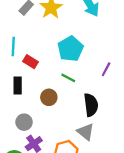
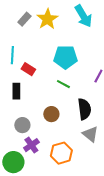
cyan pentagon: (70, 49) -> (65, 57), turned 30
brown circle: (49, 97) -> (51, 114), moved
gray triangle: (86, 132) -> (90, 134), moved

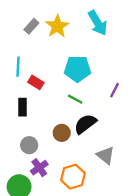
black semicircle: (84, 109) -> (85, 124), moved, turned -120

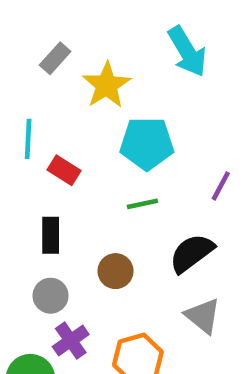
yellow star: (57, 26) -> (107, 85), moved
green line: (75, 99) -> (142, 204), turned -40
black rectangle: (22, 107) -> (51, 235), moved
black semicircle: (85, 124) -> (192, 253), moved

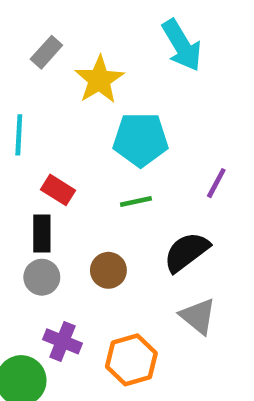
red rectangle: (64, 170) -> (58, 190), moved
gray circle: (51, 296) -> (42, 277), moved
purple cross: (71, 341) -> (62, 341), turned -33

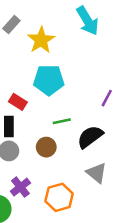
cyan pentagon: (141, 139) -> (49, 80), moved
green line: (136, 201) -> (62, 121), moved
purple cross: (62, 341) -> (20, 187), turned 30

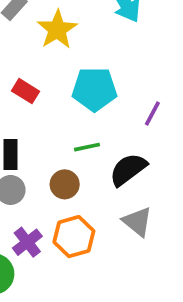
cyan pentagon: (49, 80) -> (94, 89), moved
red rectangle: (18, 102) -> (25, 91), moved
orange hexagon: (59, 197) -> (74, 237), moved

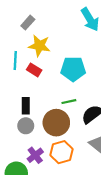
yellow star: (57, 30) -> (39, 46), moved, turned -30
brown circle: (65, 184) -> (56, 123), size x1.6

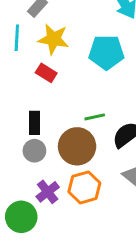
cyan line: (15, 60) -> (17, 38), moved
cyan pentagon: (73, 69) -> (106, 52), moved

